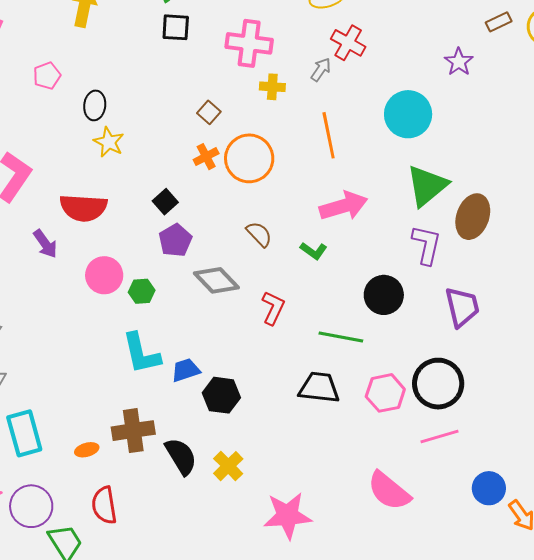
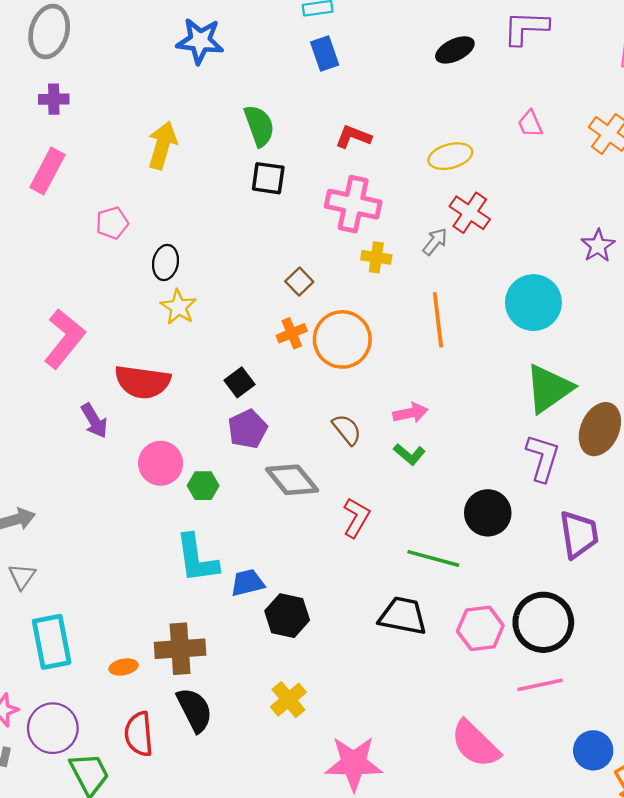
pink arrow: (343, 206) -> (410, 413), moved, size x0.6
black semicircle: (181, 456) -> (194, 710), moved

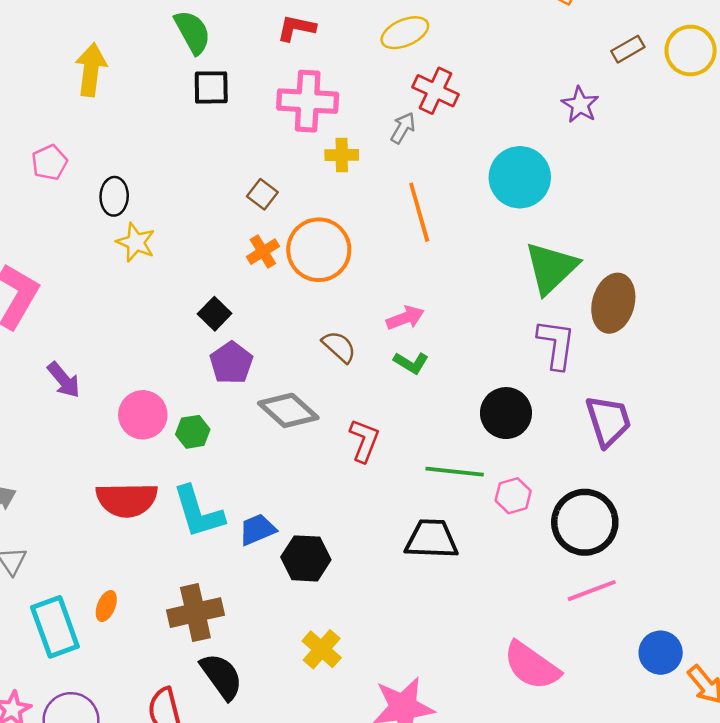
red semicircle: (142, 382) -> (127, 500), moved
pink hexagon: (480, 628) -> (513, 496), moved, size x0.7
orange ellipse: (124, 667) -> (106, 606), moved, turned -48

